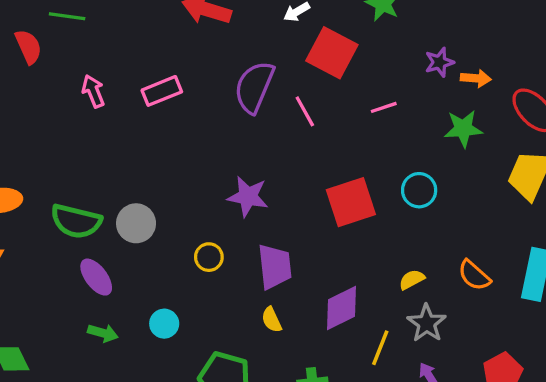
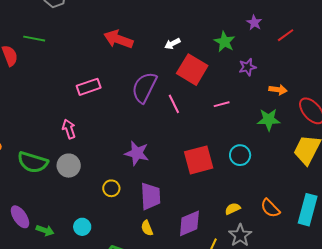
purple star: (439, 62) -> (247, 67), moved
pink arrow: (93, 91) -> (69, 129), moved
purple ellipse: (96, 277) -> (20, 217), moved

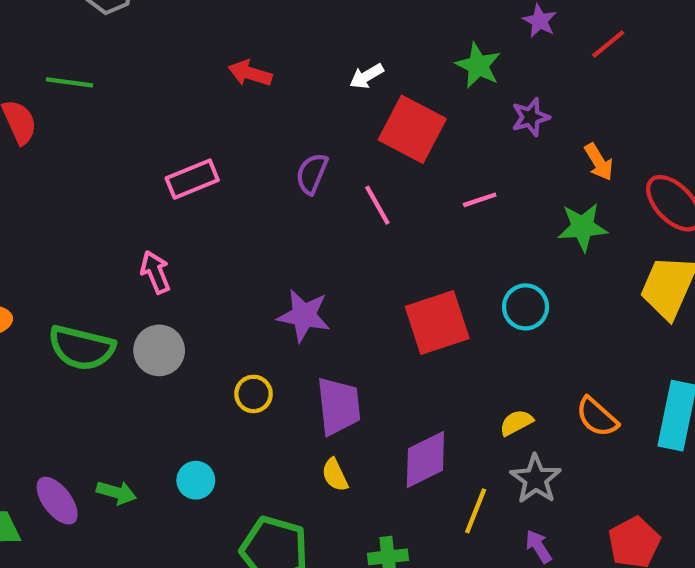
red arrow: (118, 39) -> (250, 73), size x0.7
purple semicircle: (144, 87) -> (312, 174), size x0.6
orange arrow: (278, 90) -> (599, 162), turned 54
purple ellipse: (20, 217) -> (57, 501), moved

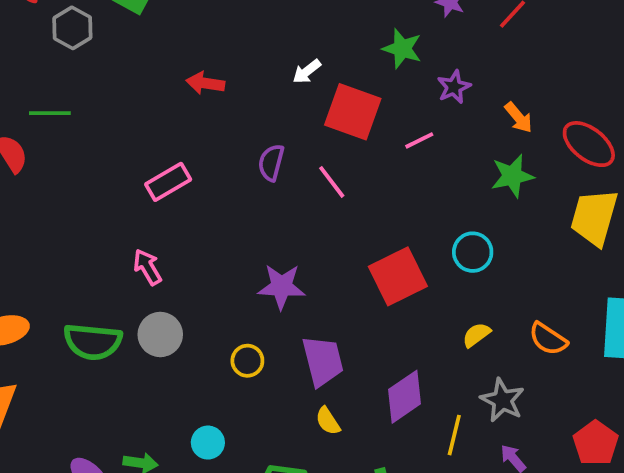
pink line: (480, 200) -> (419, 140), moved
yellow semicircle: (516, 423) -> (476, 335), moved

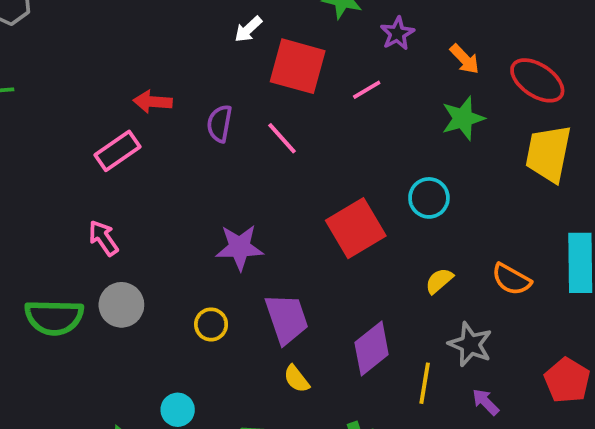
red arrow: (205, 83) -> (153, 102), moved

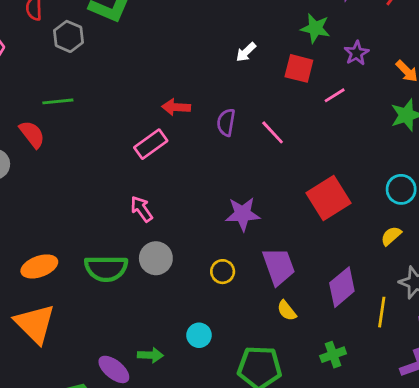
red square: (298, 66) -> (299, 68), moved, size x0.7
cyan circle: (429, 198) -> (401, 189), moved

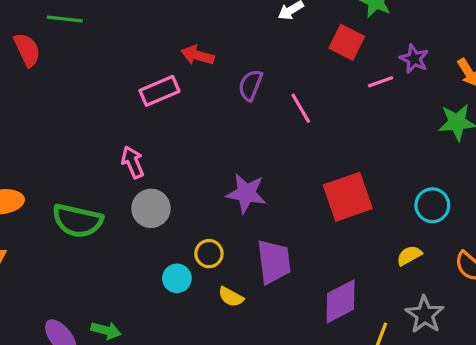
purple star: (357, 53) -> (414, 59), moved, turned -30
gray circle: (156, 258) -> (151, 208), moved
yellow semicircle: (287, 311) -> (231, 297), moved, turned -35
cyan circle: (199, 335) -> (177, 278), moved

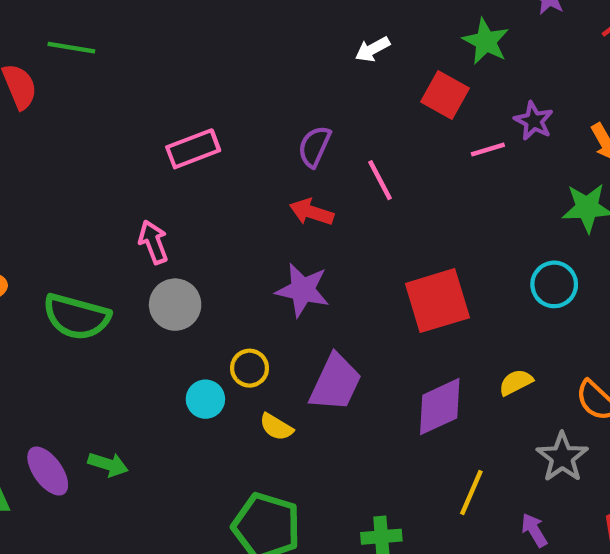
red arrow: (198, 55) -> (312, 212), moved
cyan circle: (432, 205) -> (554, 284), moved
purple trapezoid: (274, 262) -> (335, 383), turned 30
purple diamond: (341, 301) -> (440, 407), moved
gray star: (425, 315) -> (562, 457), moved

